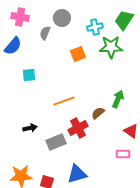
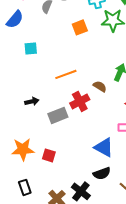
brown semicircle: (98, 113) -> (100, 86), turned 72
blue triangle: (77, 174) -> (104, 147), moved, turned 45

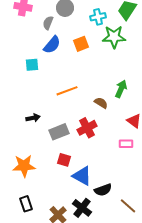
blue semicircle: (15, 19) -> (52, 45), moved
red cross: (80, 101) -> (87, 128), moved
blue triangle: (104, 147) -> (82, 176), moved
red square: (49, 155) -> (64, 160), moved

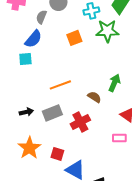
blue semicircle: (52, 45) -> (33, 39), moved
gray rectangle: (59, 132) -> (52, 113), moved
orange star: (24, 166) -> (29, 148), moved, turned -30

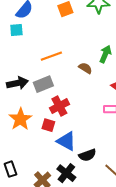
black arrow: (26, 112) -> (17, 83), size x1.5
red cross: (80, 122) -> (59, 106), moved

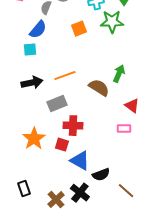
brown semicircle: (85, 68) -> (99, 88), size x1.5
black arrow: (17, 83) -> (32, 83), moved
red cross: (59, 106) -> (73, 126), turned 30

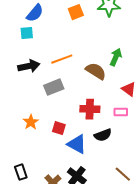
red cross: (73, 126) -> (90, 109), moved
orange star: (34, 139) -> (31, 122), size x0.7
black semicircle: (101, 175) -> (103, 135), moved

